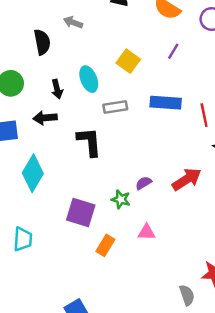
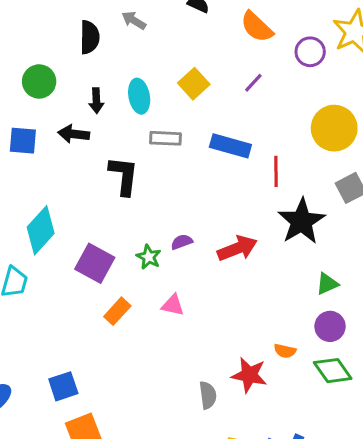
cyan diamond: (33, 173) -> (41, 230), moved

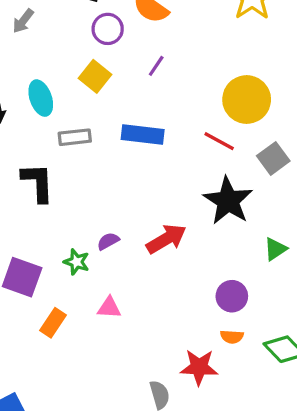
gray arrow: (134, 20) -> (23, 21), turned -75
purple circle: (310, 52) -> (108, 29), moved
red line: (276, 171) -> (219, 141), moved, turned -52
green triangle: (327, 284) -> (275, 249), moved
purple circle: (330, 326) -> (232, 296), moved

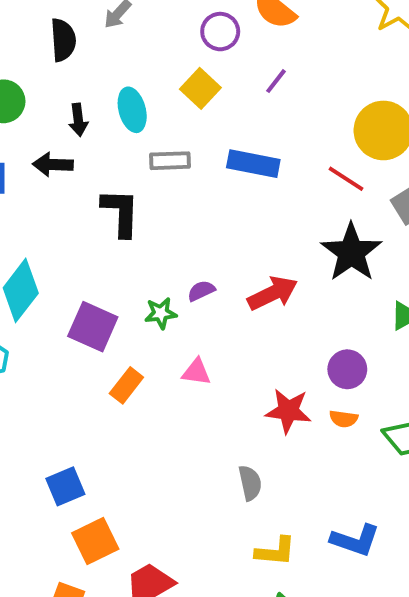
green star: (77, 262) -> (161, 313), turned -30
red star: (199, 367) -> (288, 411), moved

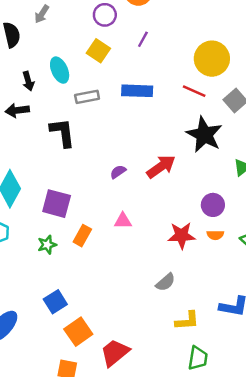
green star: (161, 313) -> (47, 245), moved
gray semicircle: (250, 483) -> (165, 282), turned 70

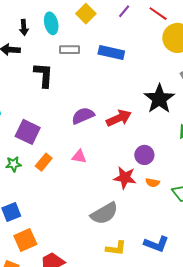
red line: (194, 91) -> (158, 14), moved
purple semicircle: (118, 172) -> (83, 116), size x1.6
purple circle: (213, 205) -> (144, 155), moved
gray semicircle: (165, 282) -> (104, 213), size x1.6

